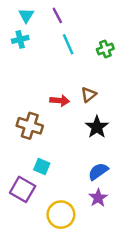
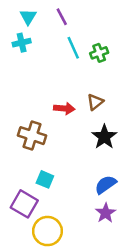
green cross: (105, 49) -> (99, 53), moved
yellow circle: (61, 215) -> (47, 231), moved

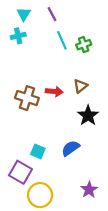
brown cross: (32, 136) -> (27, 98), moved
blue semicircle: (106, 185) -> (71, 148), moved
purple star: (106, 213) -> (89, 190), moved

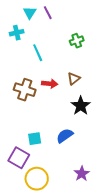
cyan triangle: (24, 14) -> (30, 13), moved
cyan line: (62, 40) -> (38, 53), moved
cyan square: (38, 151) -> (35, 139), turned -32

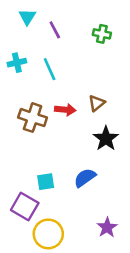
cyan triangle: (30, 13) -> (27, 17), moved
purple line: (48, 13) -> (55, 30), moved
cyan cross: (17, 33) -> (17, 63), moved
green cross: (77, 41) -> (102, 34), moved, turned 32

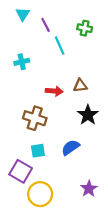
cyan cross: (17, 63) -> (22, 62), moved
cyan line: (50, 69) -> (60, 46), moved
brown triangle: (97, 103) -> (80, 86), turned 32
brown cross: (33, 118) -> (35, 118), moved

